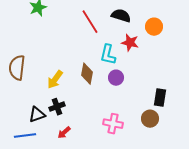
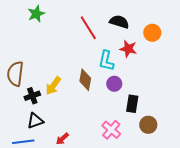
black rectangle: (160, 98) -> (132, 104), moved
black cross: (57, 107) -> (32, 96), moved
pink cross: (113, 124) -> (111, 130), turned 30

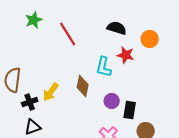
red line: (88, 28) -> (68, 34), moved
purple circle: (114, 84) -> (112, 101), moved

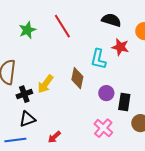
green star: (34, 20) -> (27, 30), moved

